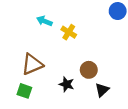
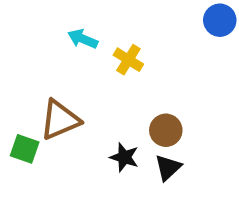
black triangle: (102, 90) -> (168, 168), moved
green square: (24, 91) -> (25, 149), moved

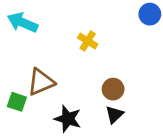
cyan arrow: (83, 39) -> (23, 23), moved, size x1.5
black star: (124, 157) -> (68, 119), moved, size x1.4

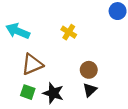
cyan arrow: (23, 23) -> (18, 31), moved
green square: (17, 102) -> (28, 92), moved

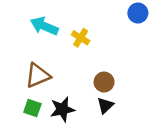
cyan arrow: (18, 31) -> (44, 26), moved
black star: (53, 93) -> (62, 109), turned -30

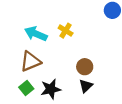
cyan arrow: (44, 26) -> (36, 34), moved
green square: (32, 108) -> (26, 88), turned 32

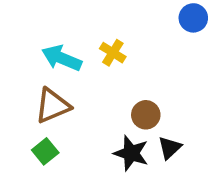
black triangle: (86, 86) -> (170, 148), moved
black star: (51, 89) -> (131, 153), moved, turned 30

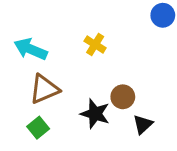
cyan arrow: (62, 58) -> (31, 49), moved
black star: (131, 153) -> (95, 114), moved

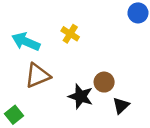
yellow cross: (95, 44) -> (70, 34), moved
green square: (38, 128) -> (14, 115), moved

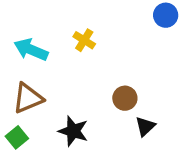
brown triangle: (38, 76) -> (28, 98), moved
black star: (81, 96) -> (73, 131), moved

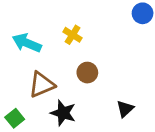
brown triangle: (28, 98) -> (42, 85), moved
brown circle: (125, 98) -> (87, 73), moved

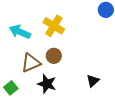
yellow cross: (73, 35) -> (54, 26), size x1.5
brown circle: (87, 73) -> (54, 56), moved

